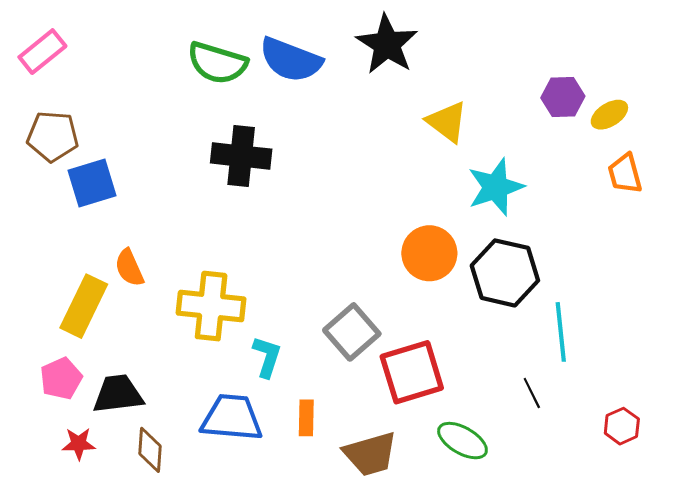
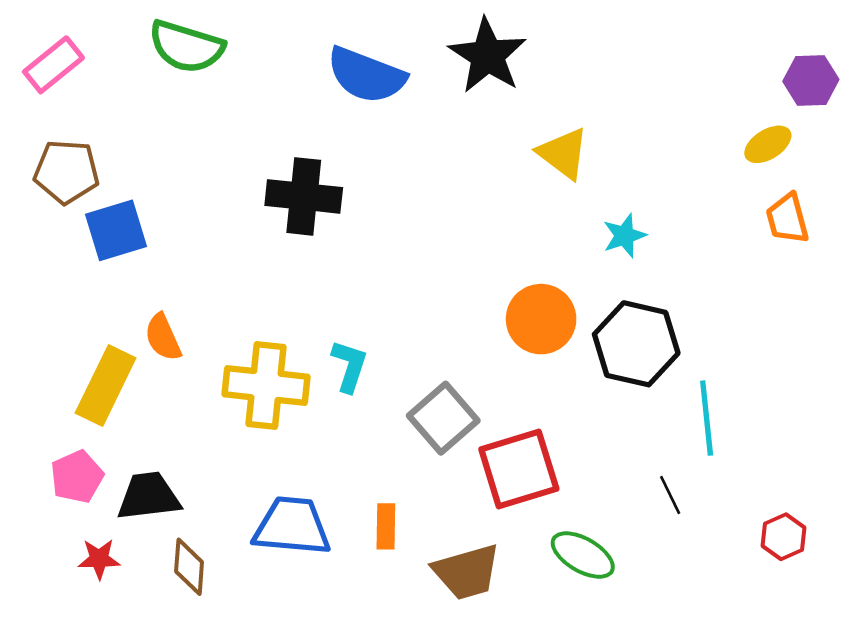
green semicircle: (217, 63) -> (186, 47), moved
purple hexagon: (563, 97) -> (811, 80), moved
cyan star: (496, 187) -> (624, 236), size x0.6
cyan L-shape: (267, 357) -> (349, 366), moved

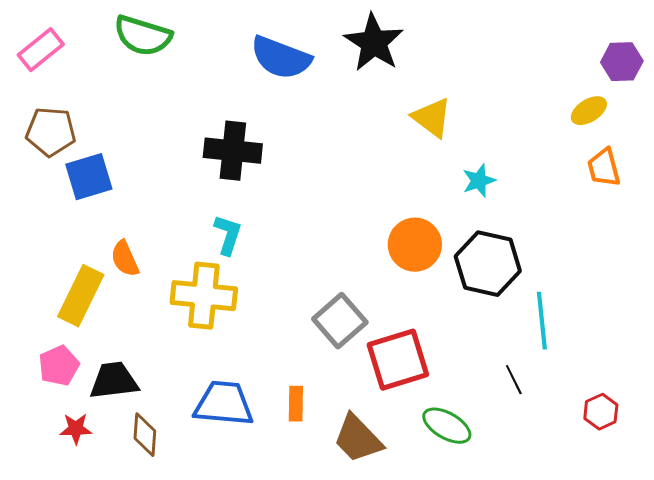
cyan L-shape: (349, 366) -> (228, 235), moved
brown trapezoid: (467, 572) -> (358, 439), turned 62

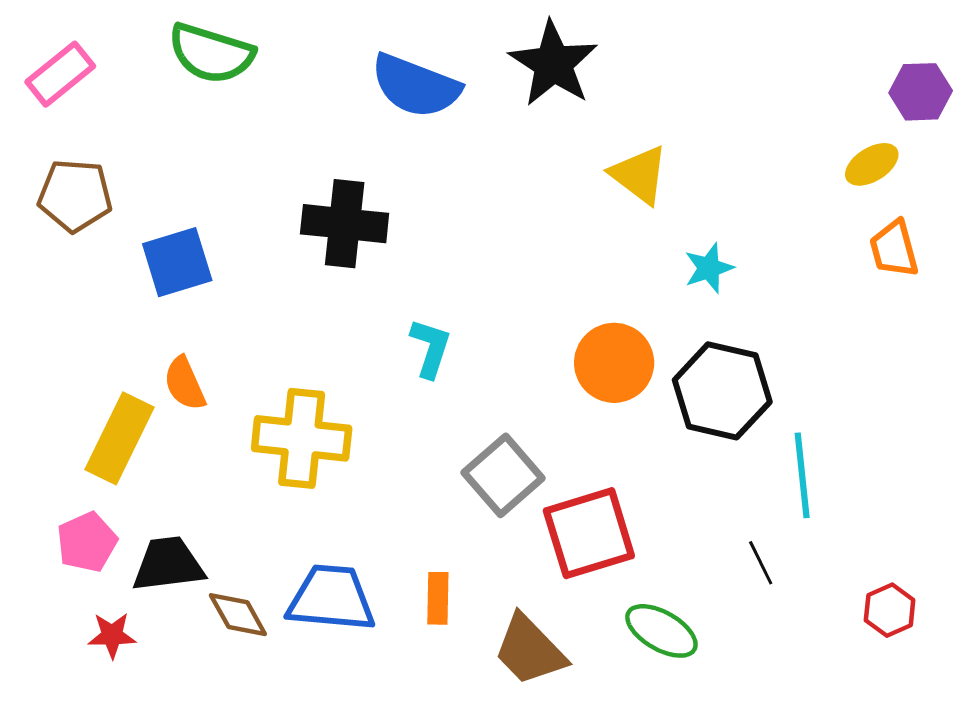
blue square: (89, 177) -> (177, 262), moved
cyan L-shape: (228, 235) -> (430, 348), moved
brown diamond: (145, 435) -> (238, 615), moved, turned -33

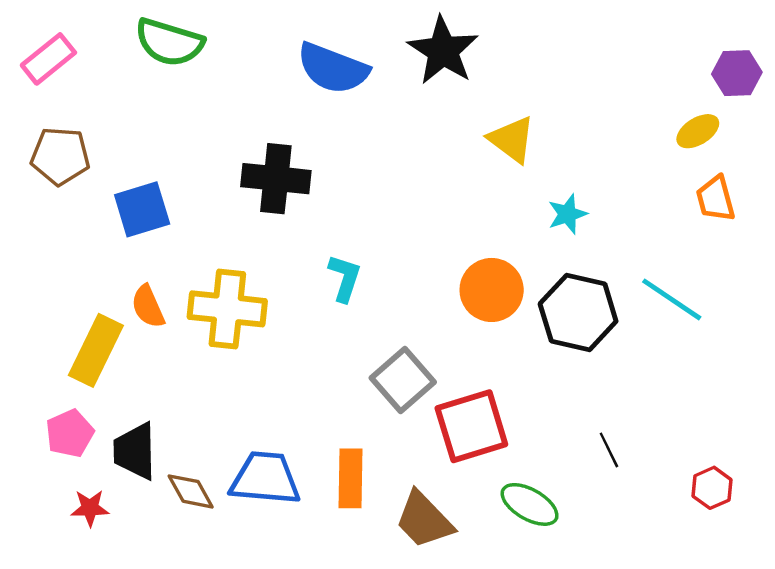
yellow cross: (302, 438) -> (227, 309), moved
cyan line: (802, 475) -> (672, 299), moved, turned -50
black trapezoid: (168, 564) -> (135, 451), turned -84
orange rectangle: (438, 598) -> (351, 478), size x1.4

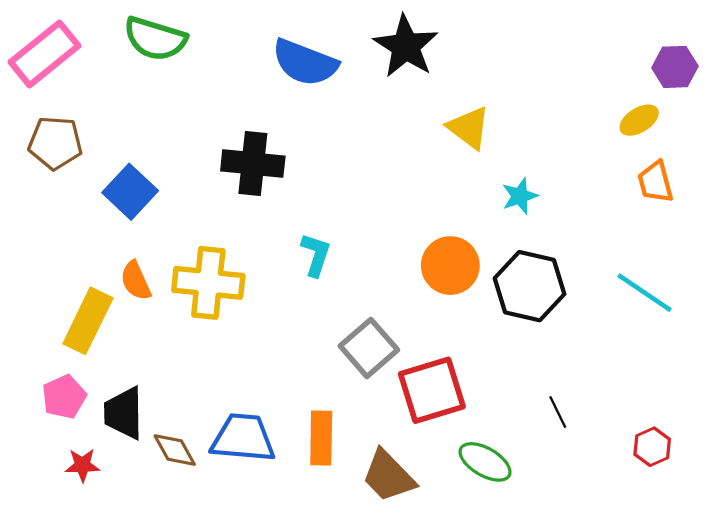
pink rectangle: (48, 59) -> (44, 54), size x1.4
blue square: (142, 209) -> (130, 192), turned -30
cyan line: (672, 299) -> (645, 293), moved

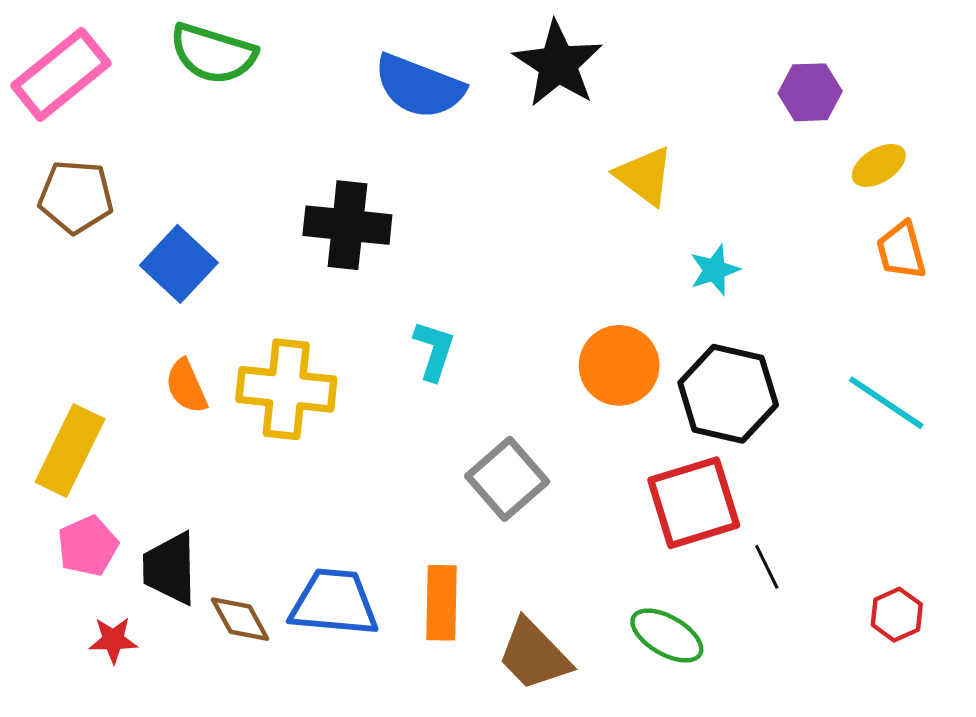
purple hexagon: (675, 67) -> (810, 92), moved
yellow rectangle: (88, 321) -> (70, 450), moved
red square: (432, 390) -> (694, 503), moved

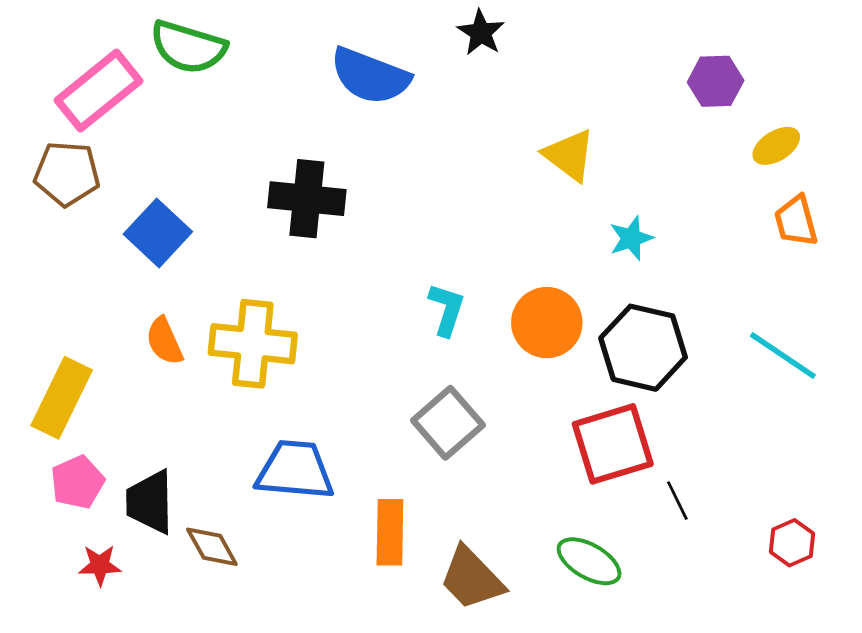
black star: (558, 64) -> (481, 33), moved, size x0.6
pink rectangle: (61, 74) -> (99, 91), moved
cyan L-shape: (434, 350) -> (447, 309), moved
blue trapezoid: (334, 603) -> (295, 470), moved

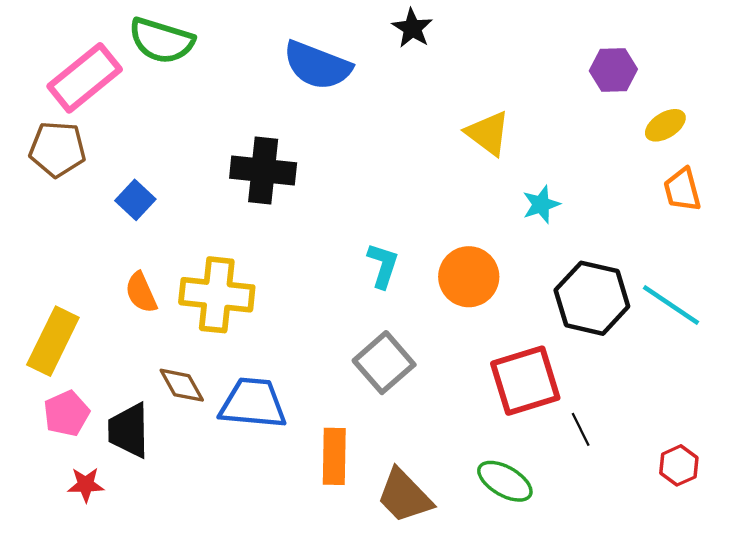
blue square: (158, 233) -> (135, 200), size x0.7
black hexagon: (643, 348) -> (592, 298), moved
brown diamond: (212, 547) -> (182, 385), moved

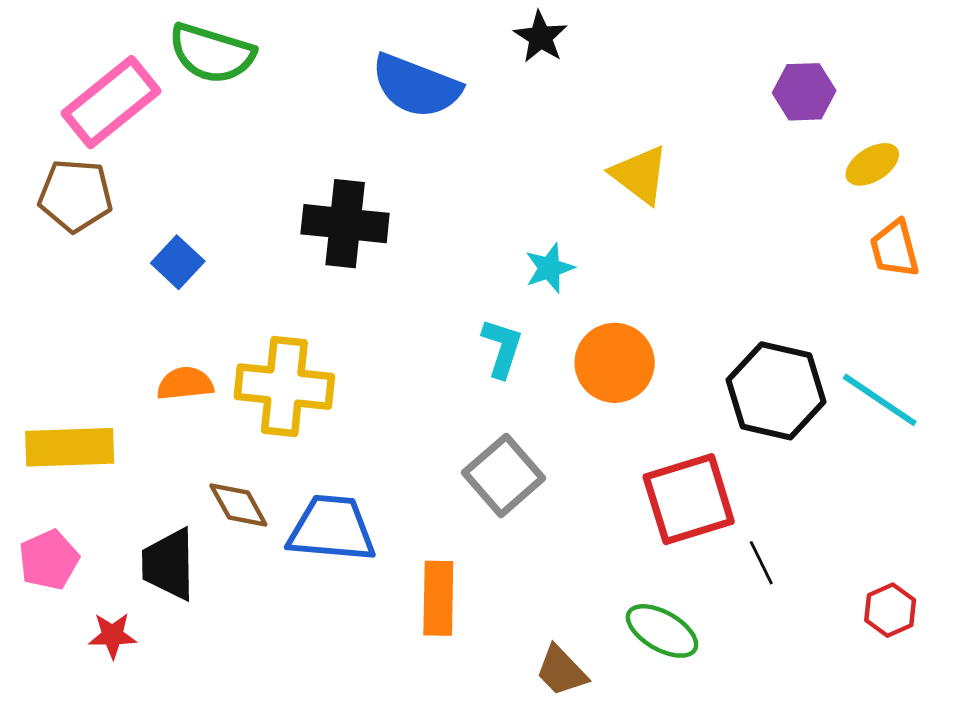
cyan star: (541, 204) -> (549, 268), moved
orange semicircle: (141, 293) -> (185, 384), turned 108
yellow rectangle: (53, 341) -> (70, 447), turned 62
pink pentagon: (67, 413) -> (49, 560), moved
brown trapezoid: (404, 496) -> (561, 671), moved, size x0.7

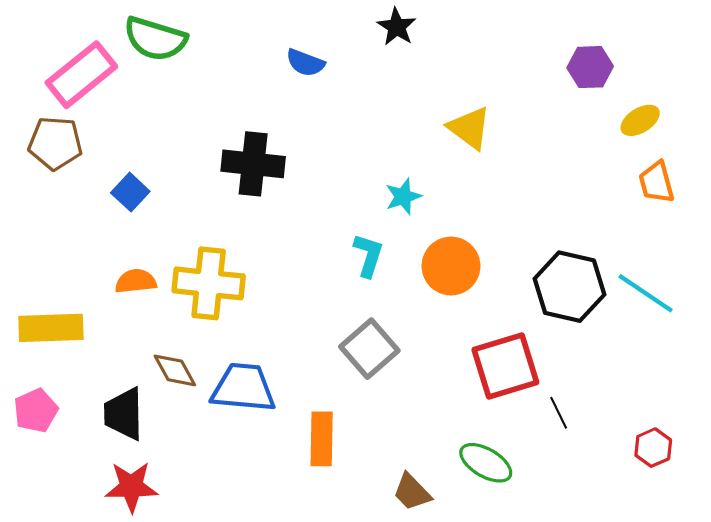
blue semicircle: (416, 86) -> (305, 63), size x0.6
red star: (113, 635) -> (131, 487), moved, size x1.5

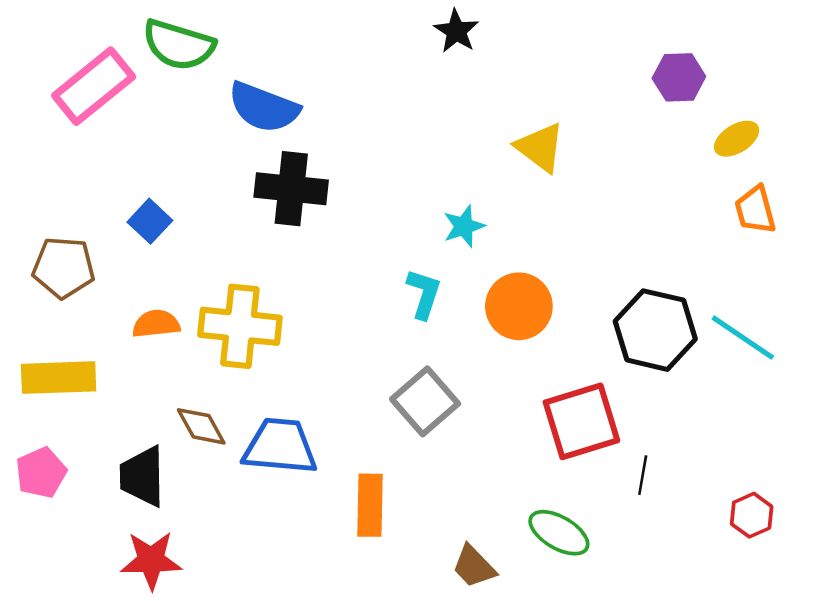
blue semicircle: (305, 63) -> (264, 107), moved, size x1.6
brown pentagon: (55, 143) -> (64, 268), moved
black line: (559, 413) -> (643, 475), turned 36

